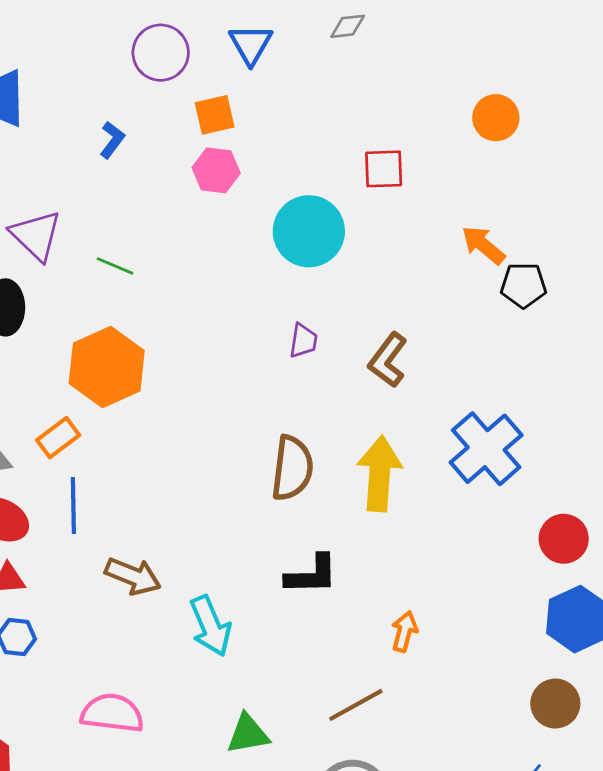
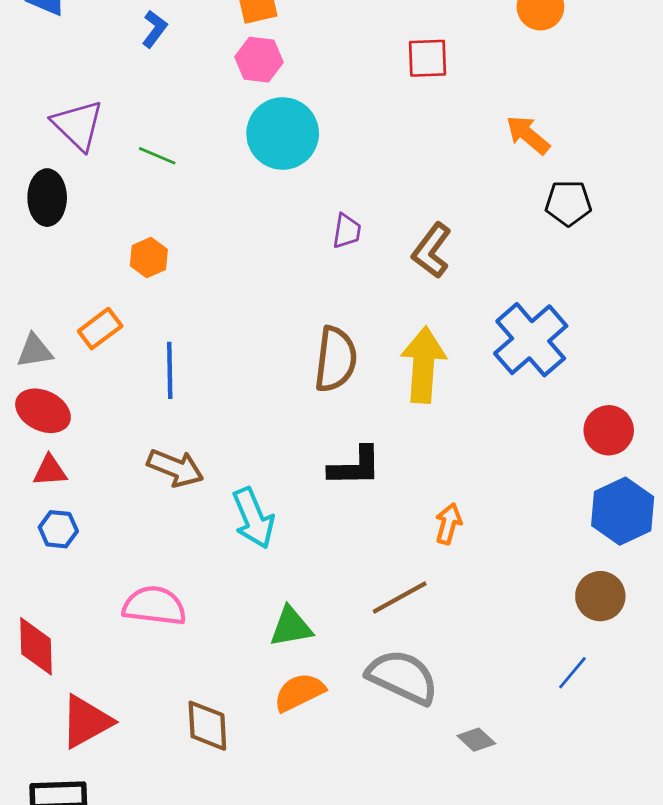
cyan circle: (309, 231) -> (283, 133), moved
black pentagon: (523, 285) -> (568, 203), moved
orange hexagon: (107, 367) -> (149, 258), size x0.5
blue line: (73, 505) -> (170, 370), moved

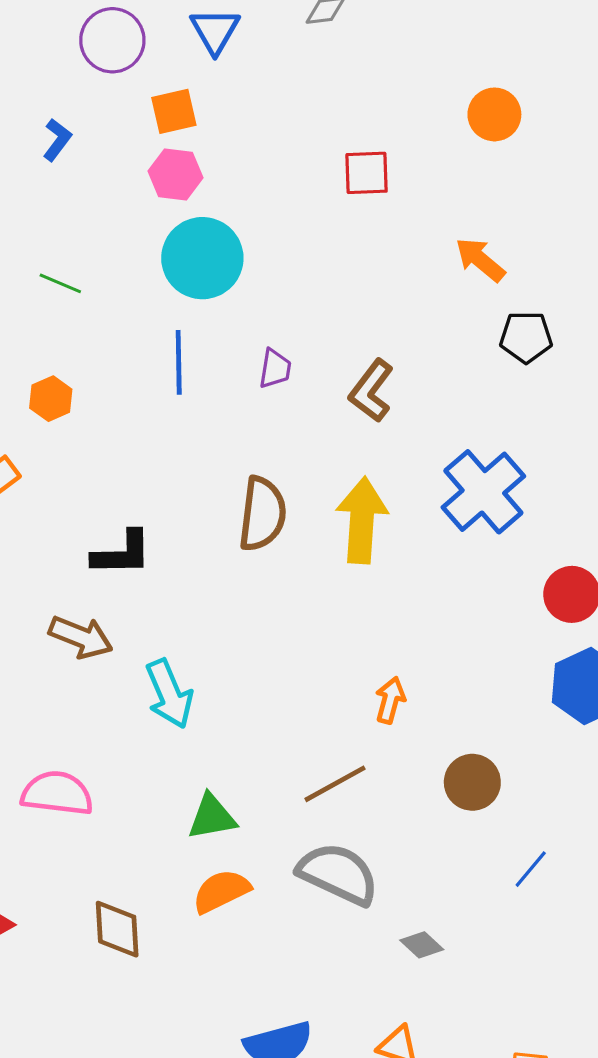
blue line: (170, 370) -> (179, 362), moved
black L-shape: (355, 467) -> (122, 553), moved
brown circle: (600, 596) -> (472, 782), moved

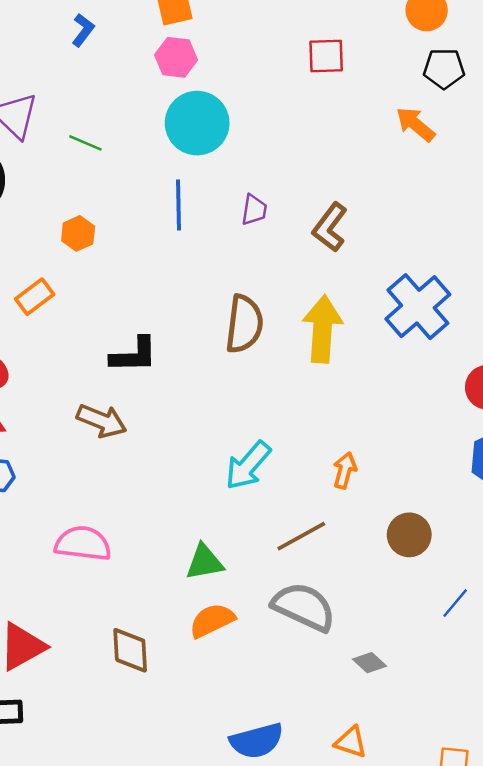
black pentagon: (526, 337) -> (444, 68), moved
cyan arrow: (169, 694) -> (248, 465), moved, turned 64

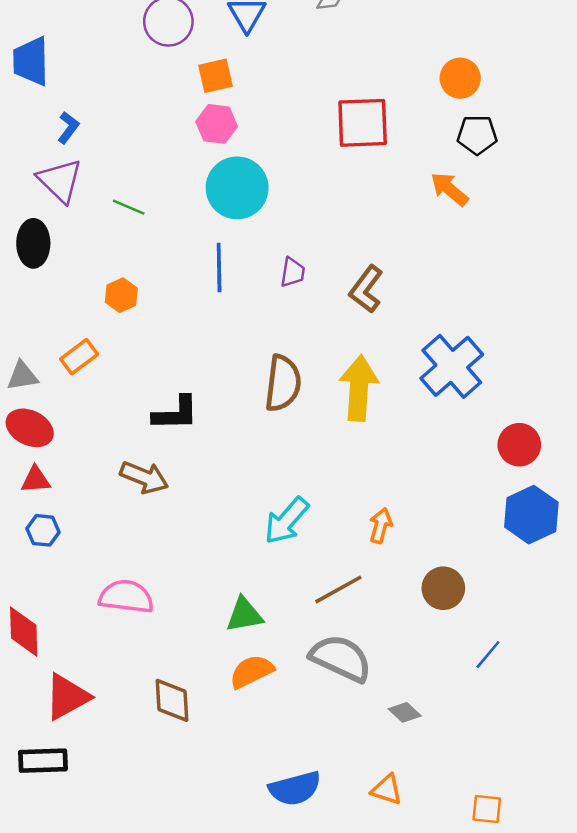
blue L-shape: (83, 30) -> (68, 128), moved
red square: (326, 56) -> (363, 123), size x1.5

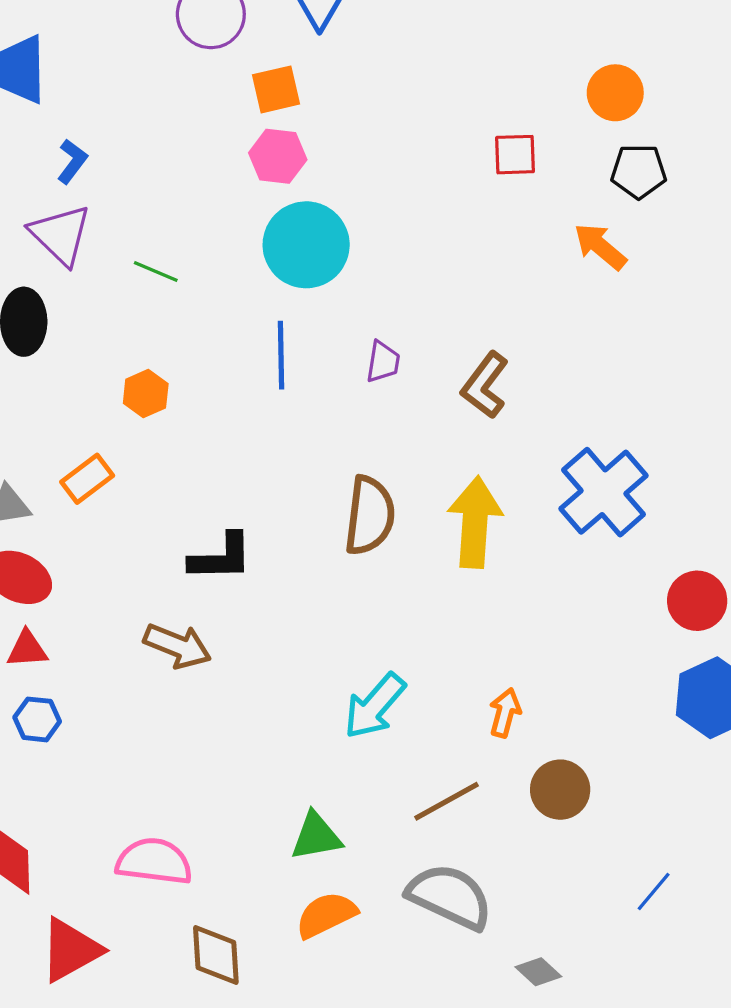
red square: (363, 123) -> (515, 155), moved, size x0.6
brown circle: (443, 588) -> (560, 790), moved
pink semicircle: (126, 597) -> (154, 861), moved

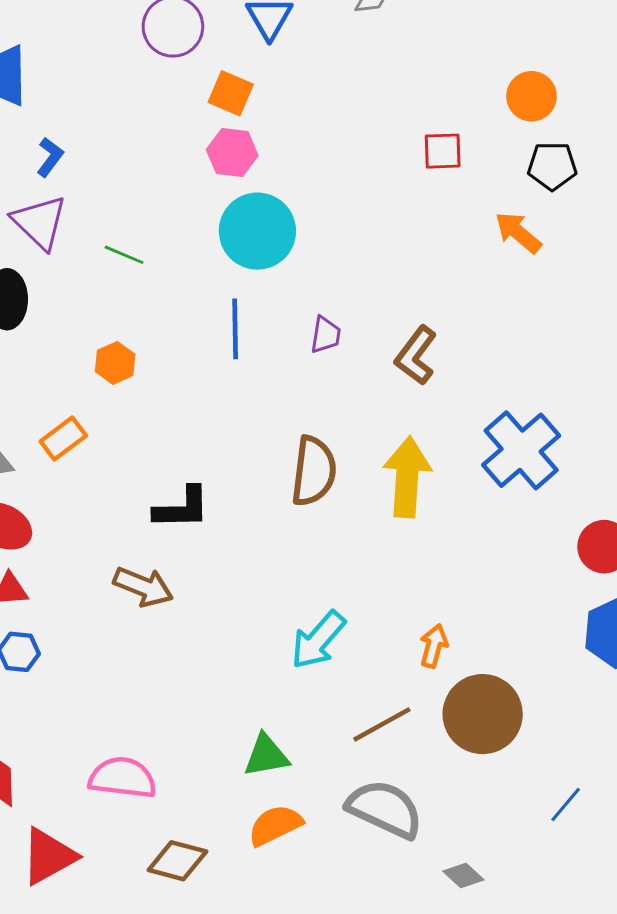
orange square: (276, 89) -> (231, 93), turned 36
brown circle: (560, 790) -> (483, 714), size x1.5
brown diamond: (216, 955) -> (177, 861), turned -72

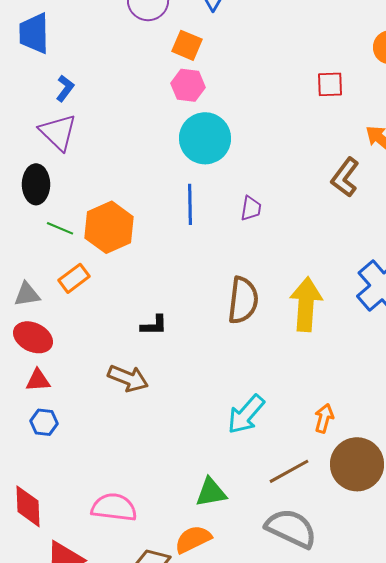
green line: (124, 255) -> (60, 228), moved
brown L-shape: (416, 356) -> (345, 177), moved
orange hexagon: (115, 363) -> (109, 227), size x1.8
black L-shape: (182, 508) -> (154, 325), size x0.7
orange semicircle: (275, 825) -> (193, 539), moved

